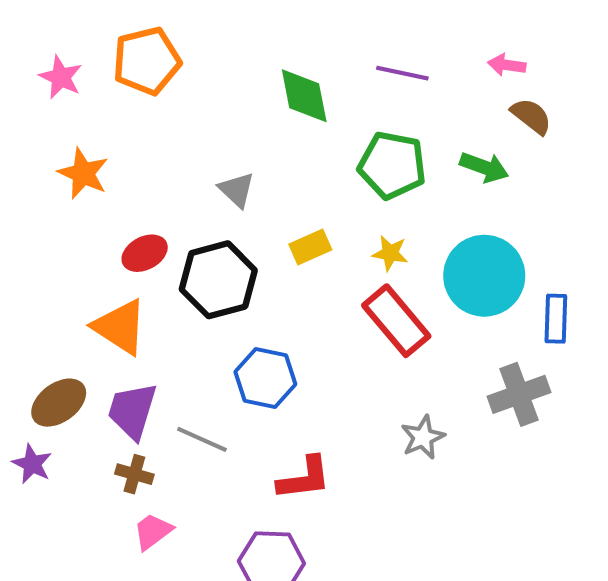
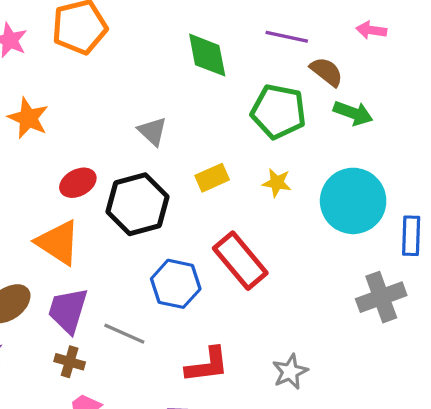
brown semicircle: (531, 116) -> (327, 72), moved
red rectangle: (396, 321) -> (240, 261), moved
gray star: (423, 437) -> (290, 372), moved

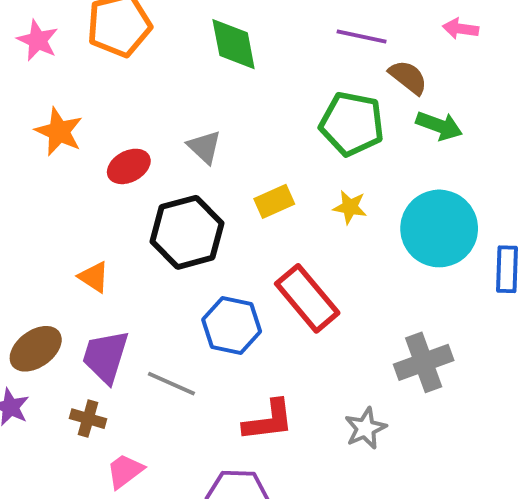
green diamond: (207, 55) -> (234, 44), moved
red ellipse: (78, 183) -> (129, 166), moved
orange triangle: (58, 242) -> (94, 277), size x0.6
gray cross: (381, 297) -> (424, 362), moved
brown cross: (70, 362) -> (88, 419), moved

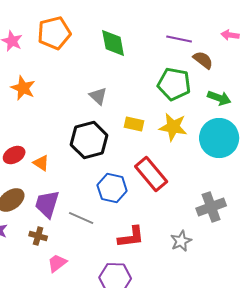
green arrow: (439, 126) -> (219, 98), moved
red ellipse: (129, 166) -> (14, 155), moved
yellow rectangle: (274, 201) -> (134, 124), turned 36
yellow star: (350, 207) -> (173, 127), size x1.6

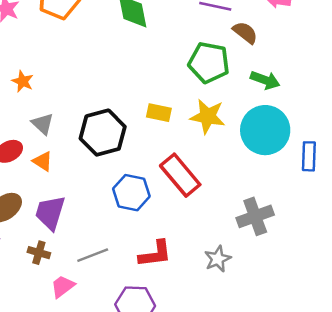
orange star: (23, 88) -> (23, 81), moved, size x0.7
gray triangle: (98, 96) -> (43, 124), moved
gray line: (81, 218) -> (93, 255), moved, turned -45

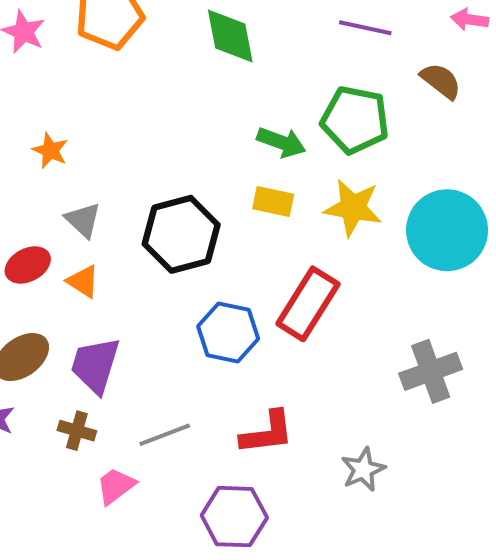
brown semicircle: (245, 33) -> (441, 81), moved
green arrow: (265, 80) -> (281, 142), moved
red rectangle: (180, 175) -> (308, 304), turned 72
gray star: (218, 259) -> (363, 470), moved

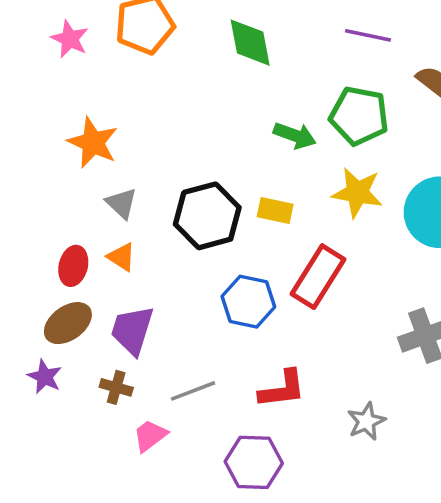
orange star: (50, 150) -> (93, 143), size x1.6
yellow rectangle: (273, 202) -> (275, 210), moved
red ellipse: (28, 265) -> (73, 266), moved, turned -48

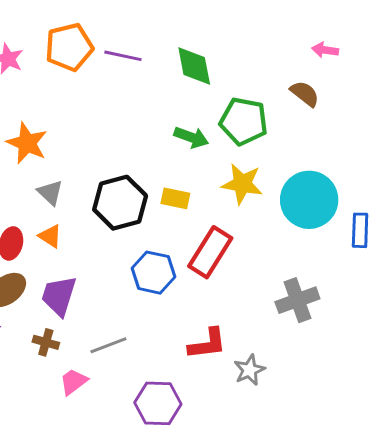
purple line: (368, 35) -> (123, 56), moved
green diamond: (250, 43) -> (194, 66), moved
red L-shape: (282, 389) -> (207, 344), moved

